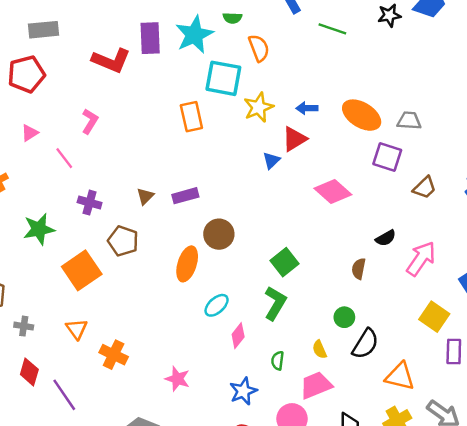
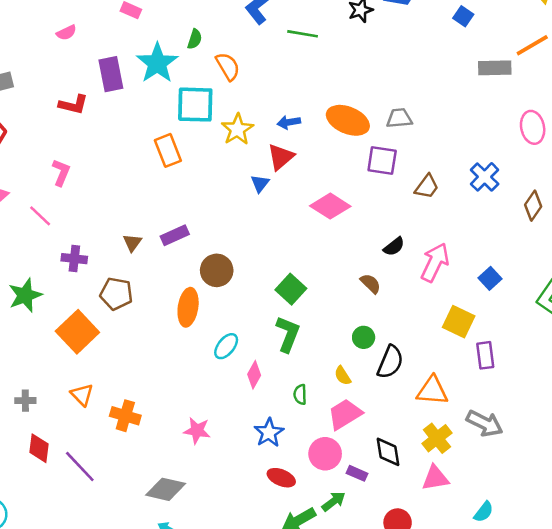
green semicircle: (232, 18) -> (195, 39), turned -66
red L-shape: (111, 61) -> (73, 105), size x0.7
brown semicircle: (359, 269) -> (371, 284), turned 132

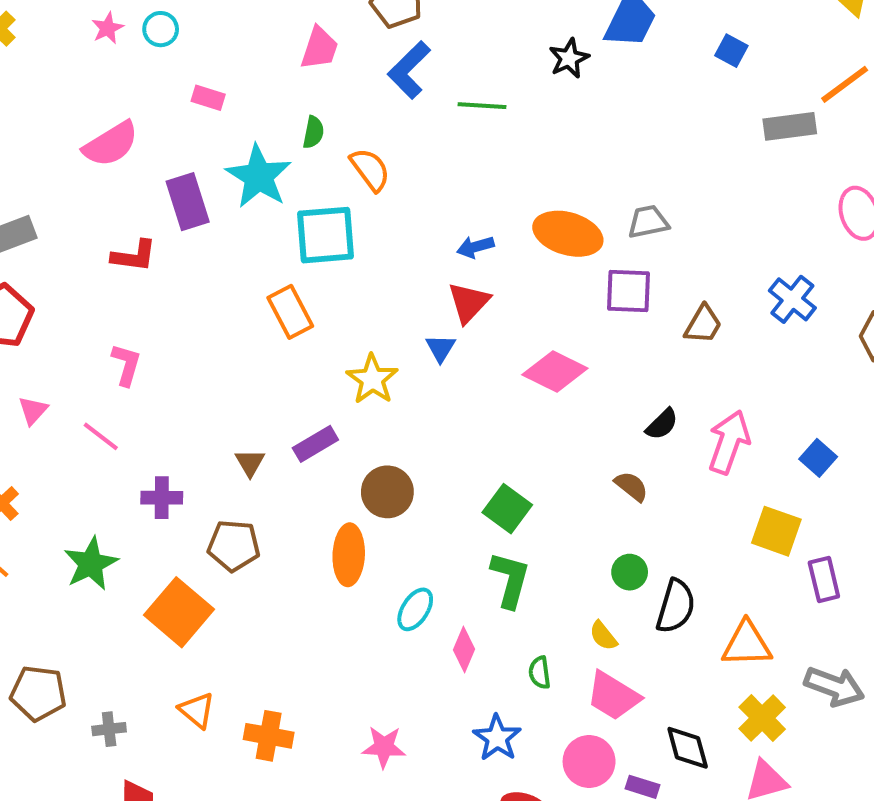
pink semicircle: (66, 33) -> (111, 144), size x1.8
yellow star: (237, 129) -> (372, 379), moved
pink trapezoid: (345, 414) -> (613, 696), turned -111

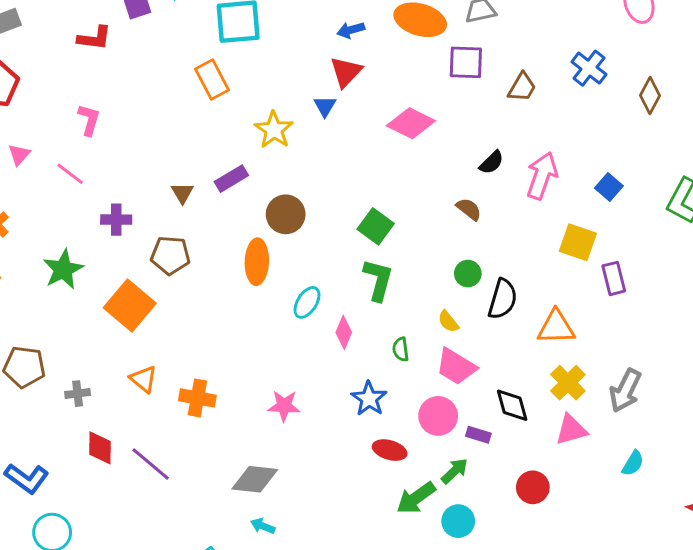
gray arrow: (834, 686) -> (625, 390), moved, turned 96

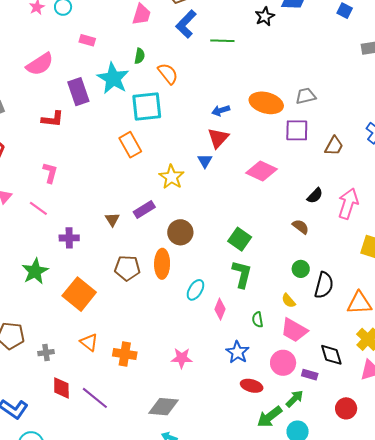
brown pentagon: (170, 255) -> (127, 268), moved

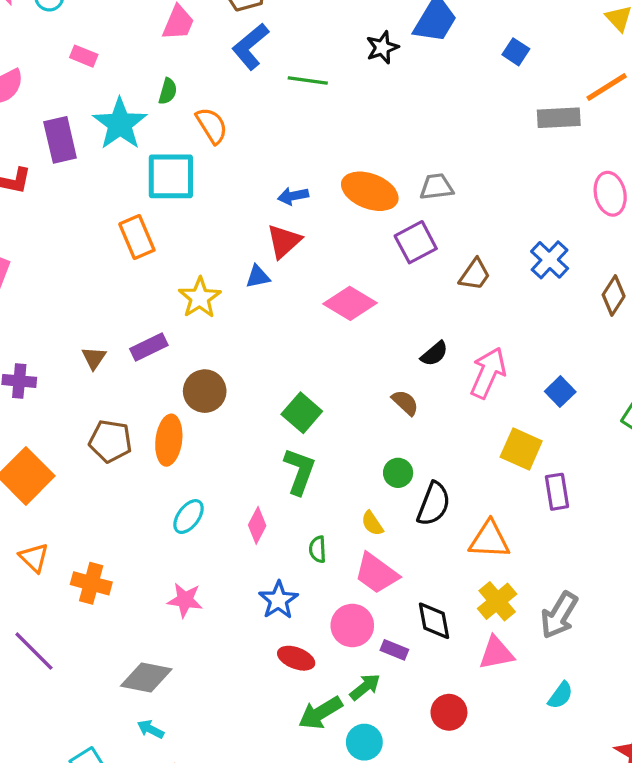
purple square: (297, 130) -> (416, 242), turned -35
blue triangle: (205, 161) -> (258, 277), turned 42
cyan ellipse: (195, 290) -> (189, 517), moved

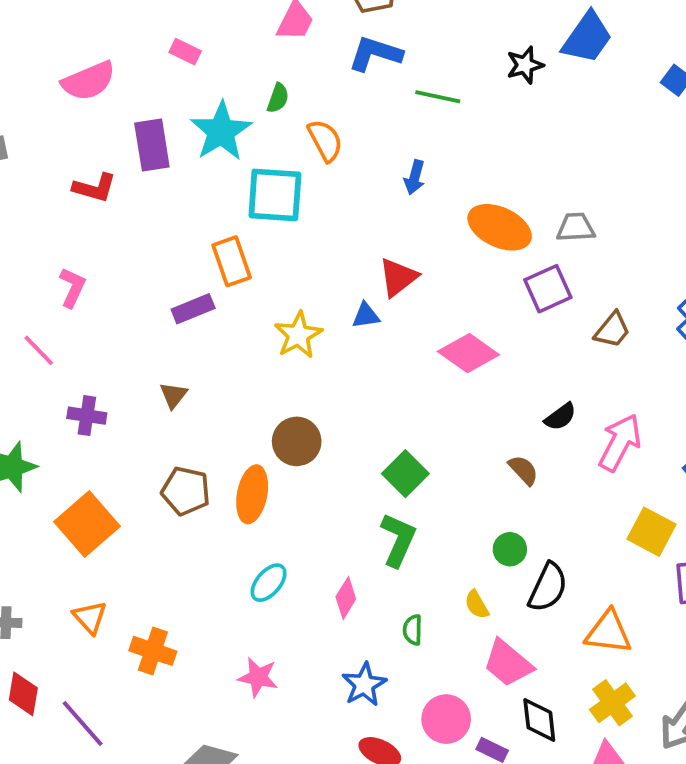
blue L-shape: (250, 46) -> (375, 54), turned 54
blue arrow: (293, 196) -> (415, 177), moved, turned -68
purple rectangle: (149, 347) -> (193, 309), moved
pink trapezoid: (376, 573) -> (508, 663), moved

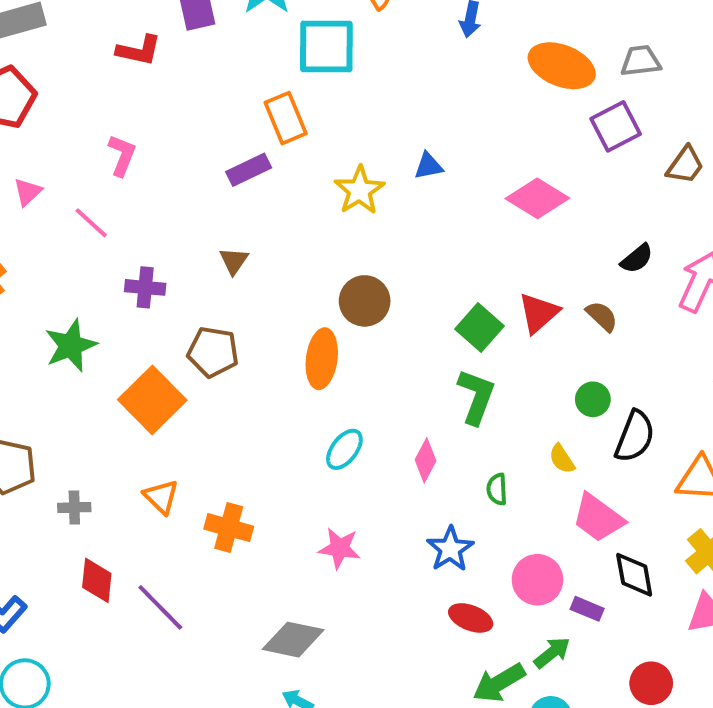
red triangle: (398, 277) -> (539, 313), moved
brown pentagon: (186, 491) -> (213, 352), moved

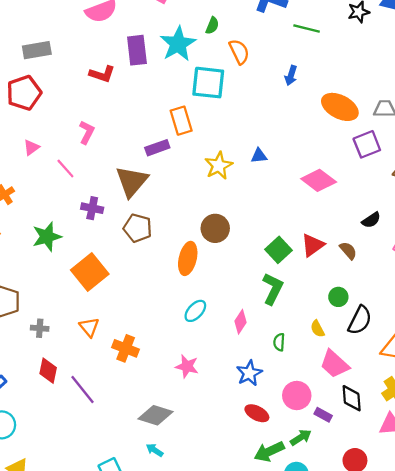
brown triangle: (234, 261) -> (132, 181), moved, size x2.0
brown pentagon: (213, 352) -> (138, 228), moved

